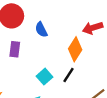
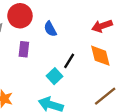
orange diamond: (75, 49) -> (100, 56), moved, turned -45
black line: (69, 75) -> (69, 61), moved

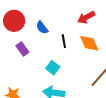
purple rectangle: (24, 49) -> (22, 49), turned -32
black line: (69, 61) -> (64, 41), moved, turned -32

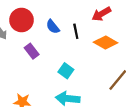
black line: (64, 41) -> (76, 31), moved
orange diamond: (89, 43) -> (106, 43), turned -35

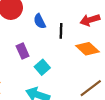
purple rectangle: (32, 51) -> (23, 51), moved

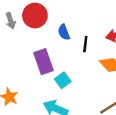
purple rectangle: (23, 51) -> (44, 62), size x1.5

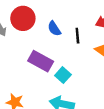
purple rectangle: (44, 62) -> (41, 61), turned -30

